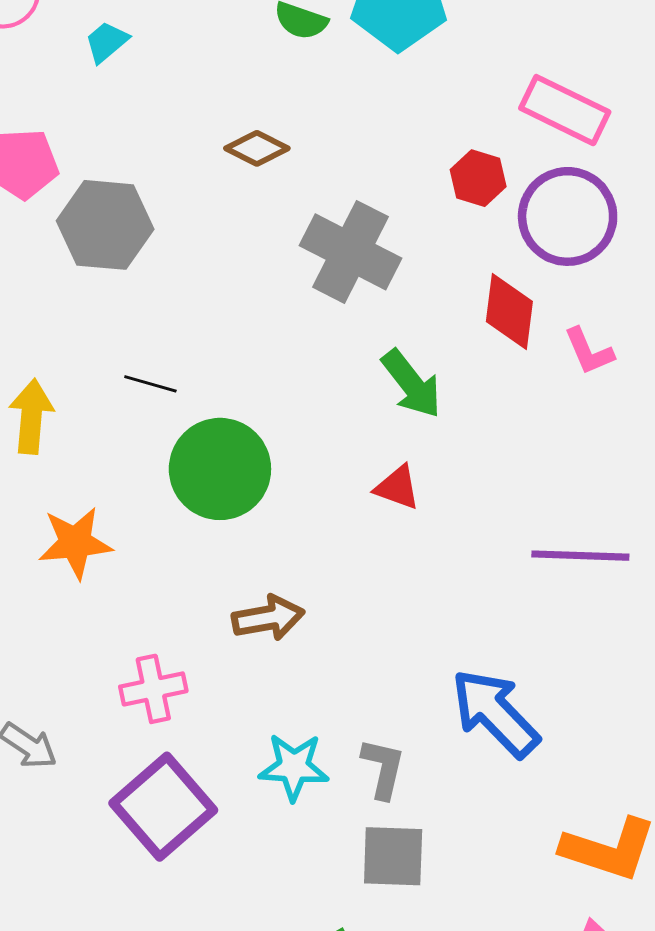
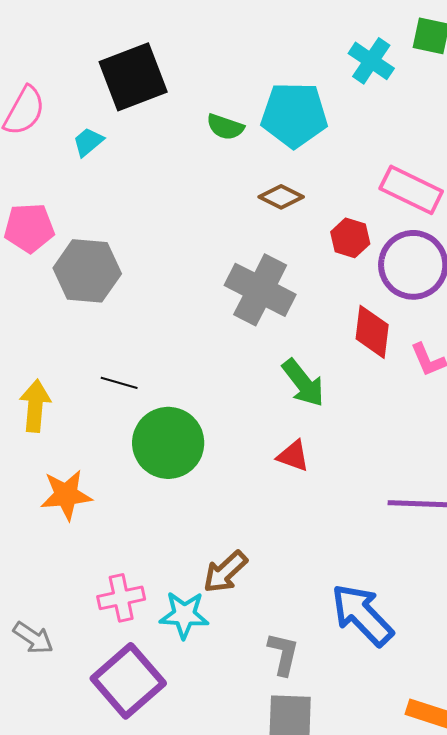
brown diamond: (257, 148) -> (281, 197), moved
brown arrow: (268, 618) -> (225, 572), moved, turned 147
cyan star: (294, 767) -> (184, 615), moved

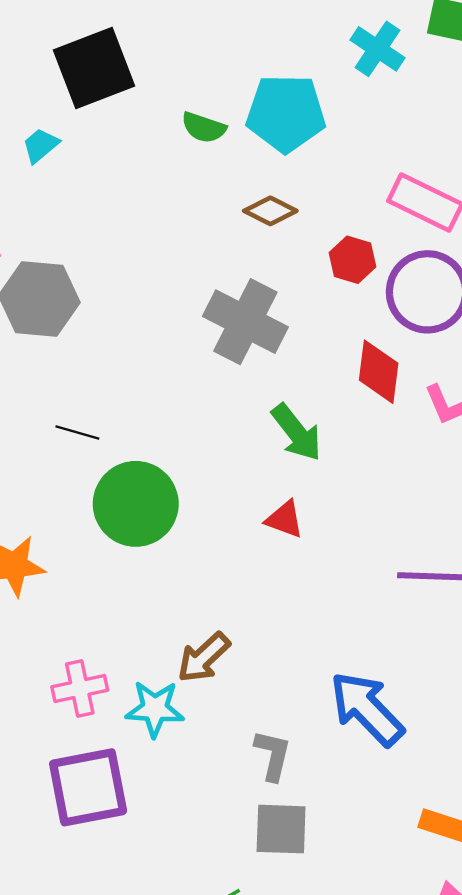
purple square: (128, 681) -> (88, 787), turned 30

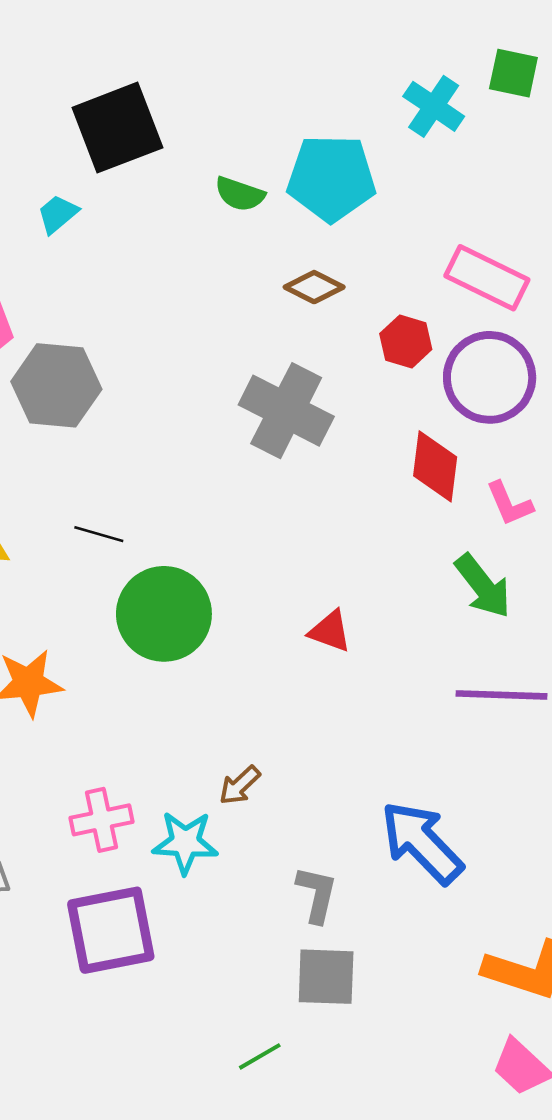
green arrow: (297, 432) -> (483, 586), moved
brown arrow: (204, 658) -> (240, 785), size x0.7

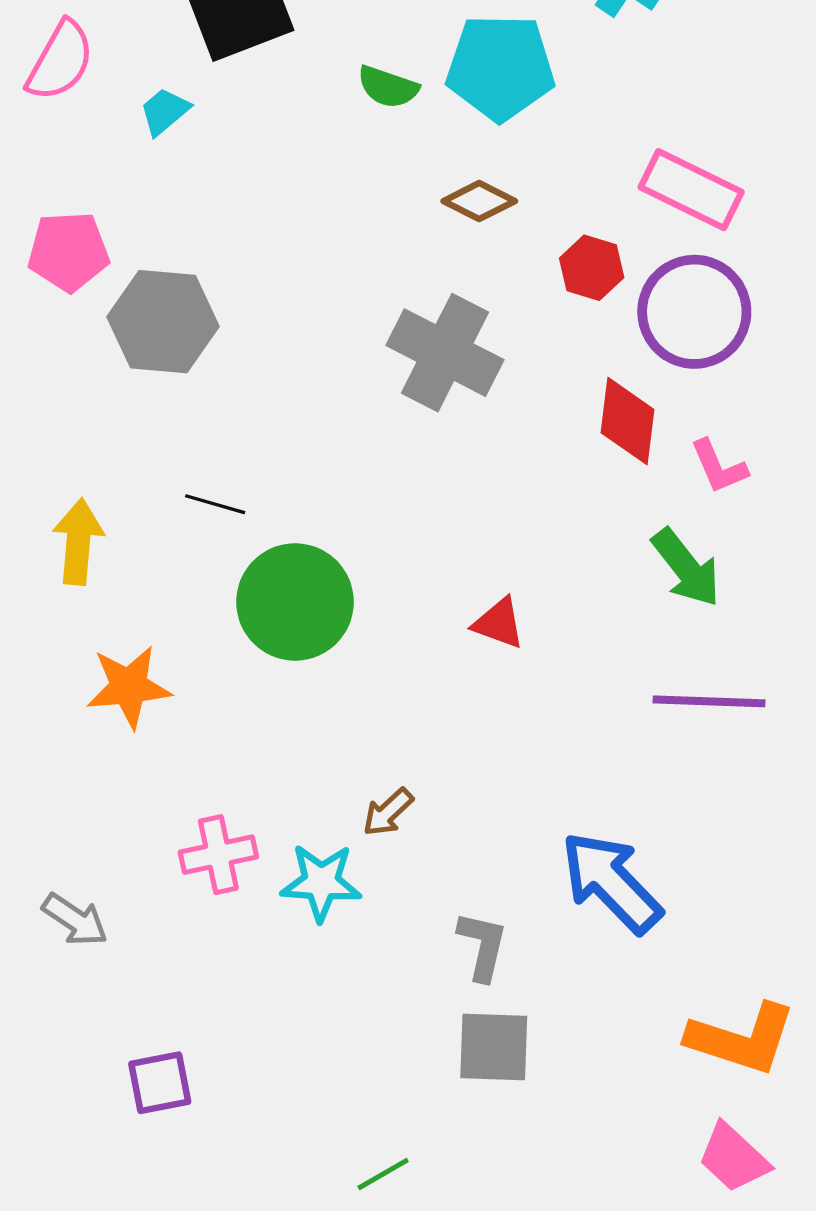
purple square: (111, 930) -> (160, 1083), moved, size x0.6
green line: (260, 1056) -> (383, 1174), moved

